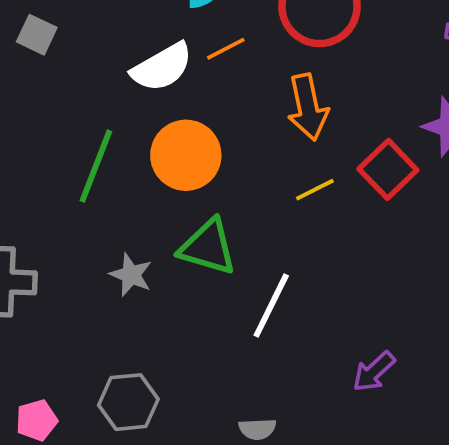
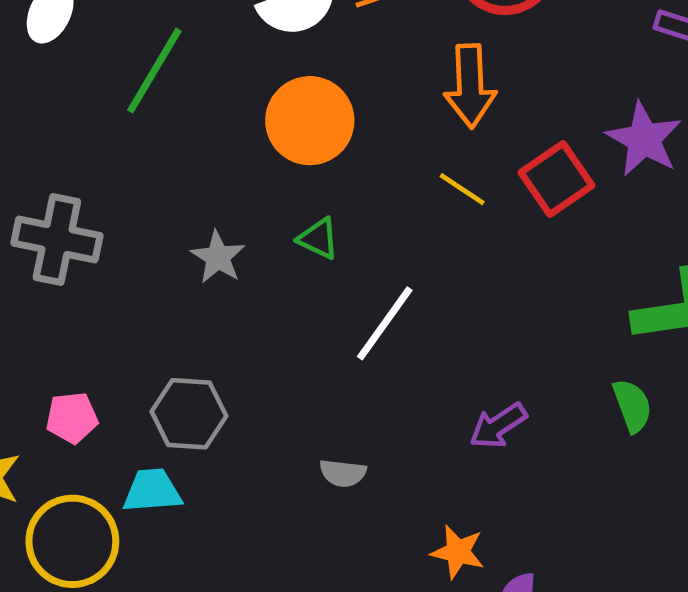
green line: (96, 166) -> (154, 71), moved
yellow line: (315, 190) -> (462, 189), turned 51
green triangle: (208, 247) -> (318, 239), size x0.6

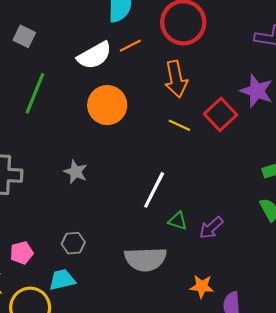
green triangle: (318, 239) -> (178, 221), moved
gray hexagon: (189, 414) -> (73, 243), size x0.7
gray semicircle: (343, 473) -> (145, 259), size x2.0

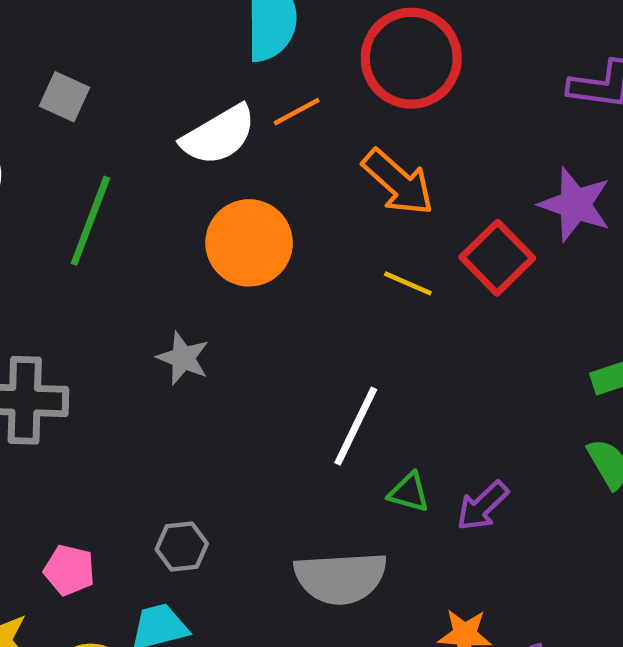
orange arrow: (176, 79) -> (398, 182), turned -36
gray star: (76, 172) -> (183, 358), moved
pink pentagon: (22, 253) -> (69, 570), turned 30

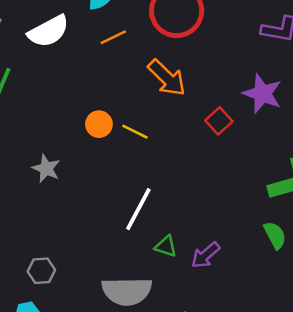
white semicircle: (219, 135) -> (48, 31), moved
orange circle: (249, 243) -> (99, 124), moved, size x0.6
red square: (497, 258) -> (219, 121), size x0.7
yellow line: (408, 283) -> (135, 132), moved

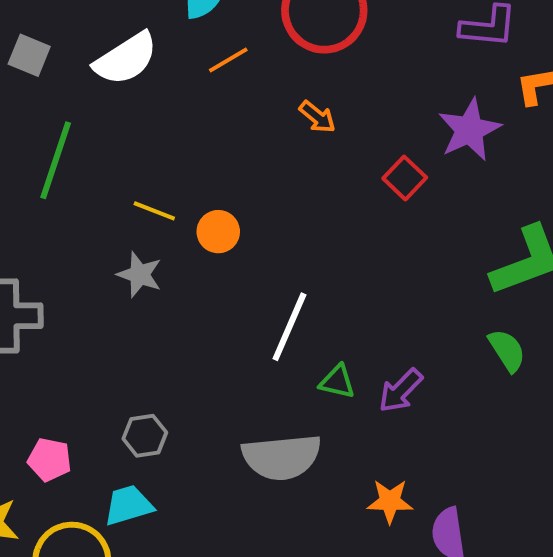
orange arrow: (167, 78) -> (317, 117), size x0.6
purple star: (262, 94) -> (469, 130), turned 30
orange circle: (99, 124) -> (218, 232), moved
yellow line: (135, 132) -> (154, 211), moved

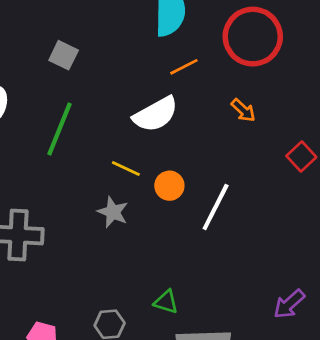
gray square: (29, 55) -> (64, 55), moved
white semicircle: (126, 59) -> (156, 114), moved
white line: (289, 327) -> (216, 207), moved
green triangle: (337, 382) -> (166, 302), moved

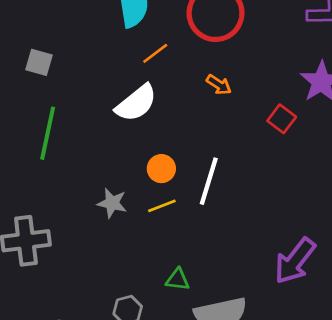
yellow line: (126, 168) -> (162, 206), moved, turned -36
purple arrow: (289, 304) -> (295, 261), size x1.5

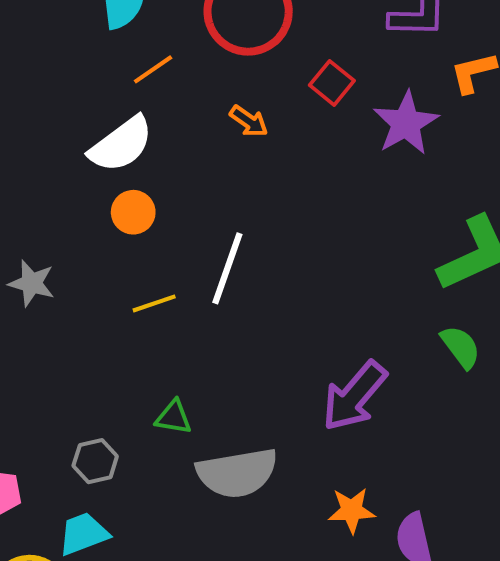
red square: (282, 119) -> (332, 83), moved
orange circle: (161, 169) -> (133, 212), moved
gray star: (112, 203) -> (32, 283), moved

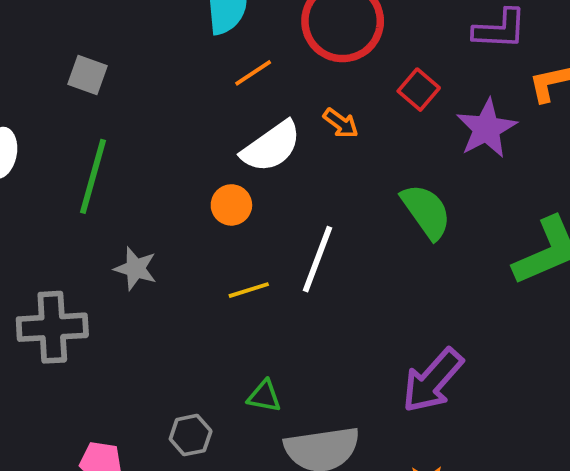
white semicircle: (121, 144) -> (271, 147), moved
green semicircle: (461, 347) -> (426, 211), moved, size x1.4

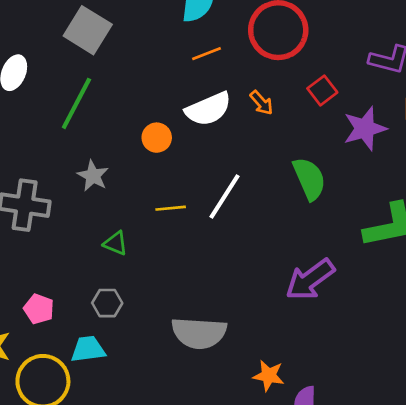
gray square: (87, 75) -> (88, 30), size x1.6
orange circle: (231, 205) -> (157, 138), moved
purple arrow: (432, 381) -> (310, 280), moved
green triangle: (264, 396) -> (115, 243), moved

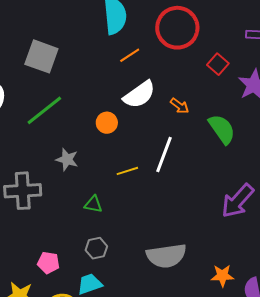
green line: (76, 103) -> (44, 110), turned 36
orange arrow: (262, 103) -> (180, 106), moved

